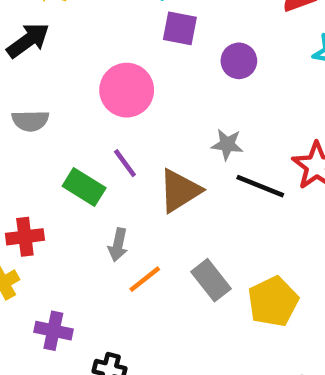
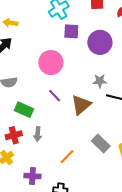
purple circle: (239, 61) -> (100, 42), size x1.5
green rectangle: (84, 187) -> (24, 110), moved
gray arrow: (118, 245) -> (38, 134), moved
orange line: (145, 279) -> (67, 157), moved

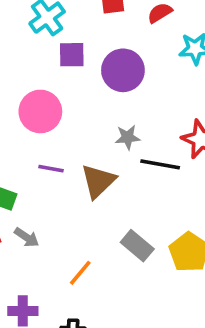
purple line: (55, 96) -> (51, 169), turned -32
gray arrow: (38, 134) -> (27, 237), turned -56

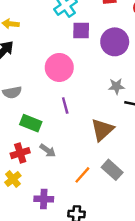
purple line: (51, 169) -> (65, 105), turned 63
brown triangle: (98, 181) -> (102, 130), moved
gray rectangle: (137, 246) -> (112, 170), moved

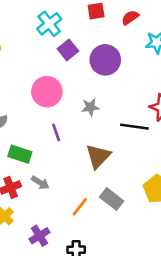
purple square: (81, 31) -> (68, 50), turned -36
gray star: (116, 86) -> (90, 107), moved
purple cross: (44, 199) -> (40, 236), turned -30

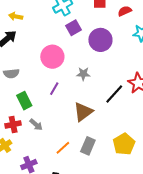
black line: (134, 127) -> (114, 94), turned -65
purple line: (56, 133) -> (54, 89), turned 40
green rectangle: (20, 154) -> (24, 101), turned 36
gray rectangle: (112, 199) -> (88, 146), turned 66

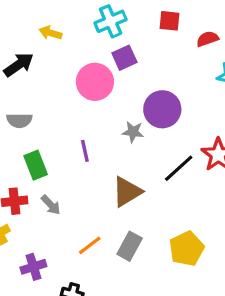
yellow arrow: (16, 16) -> (50, 33), moved
purple circle: (100, 40) -> (162, 109), moved
pink circle: (52, 57) -> (95, 82), moved
purple line: (54, 89) -> (85, 151), turned -48

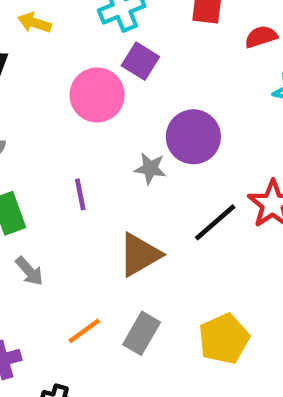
purple square: (124, 58) -> (140, 61), turned -35

